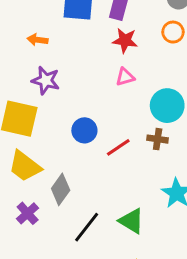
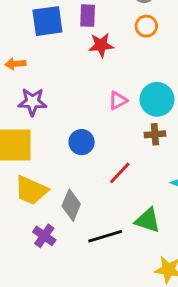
pink triangle: (125, 77) -> (118, 100), moved
red line: (118, 147) -> (120, 173), moved
black line: (87, 227) -> (105, 236), turned 48

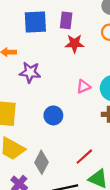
purple star: (32, 102) -> (30, 72), moved
red line: (120, 173) -> (84, 157), moved

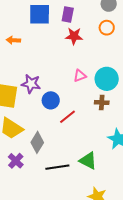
purple star: (30, 72) -> (31, 84), moved
red line: (84, 157) -> (67, 117), moved

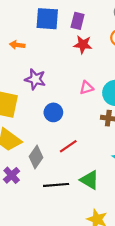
purple star: (31, 84) -> (35, 79), moved
red line: (67, 117) -> (68, 146), moved

